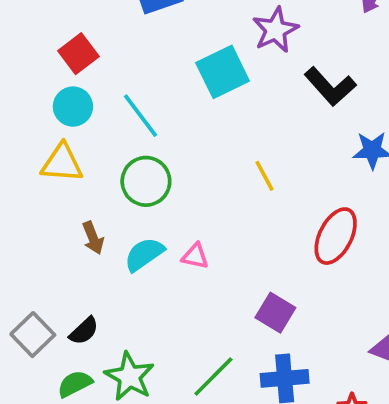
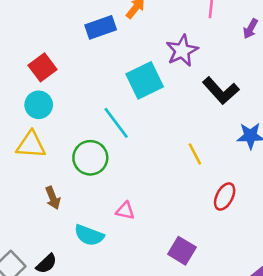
cyan line: (140, 116) -> (116, 123), moved
yellow line: (264, 176) -> (195, 154), moved
red ellipse: (336, 236) -> (225, 197), size x0.7
cyan semicircle: (144, 254) -> (89, 235), moved, turned -124

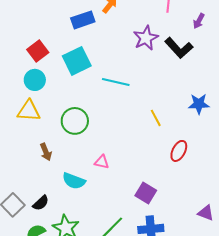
cyan square: (145, 80) -> (77, 61), moved
black L-shape: (221, 91) -> (179, 48), moved
cyan line: (116, 123) -> (116, 82), moved, turned -40

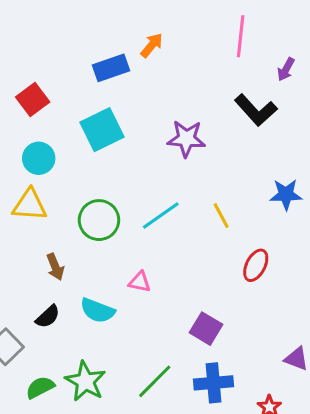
purple star: (146, 38) -> (186, 139), moved, turned 30
red square: (38, 51) -> (33, 99), moved
cyan line: (116, 82) -> (161, 216), moved, turned -48
black semicircle: (41, 203) -> (48, 317), moved

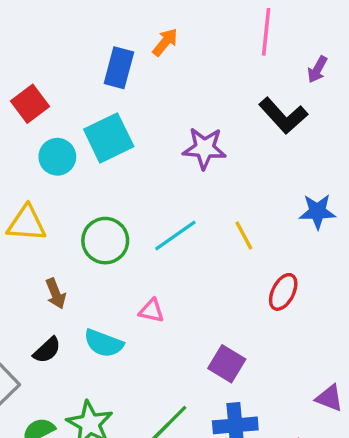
blue rectangle: (111, 68) -> (119, 68), turned -56
cyan circle: (39, 158) -> (57, 157), moved

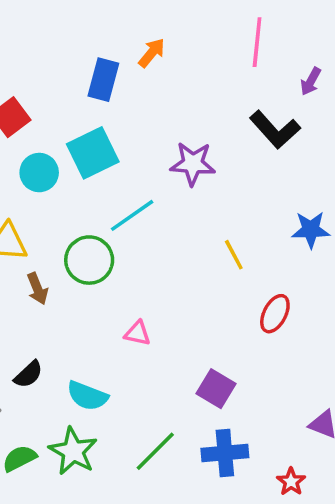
cyan line: (175, 235) -> (132, 215), moved
brown arrow: (56, 294) -> (37, 289), moved
cyan semicircle: (104, 343) -> (87, 396), moved

